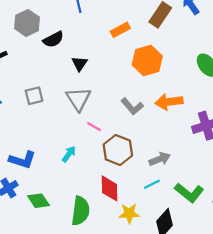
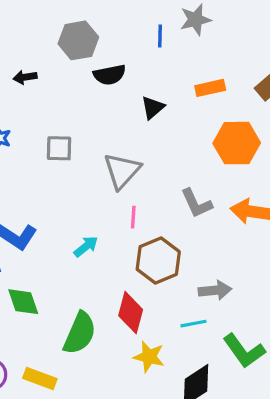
black triangle: (79, 64) -> (153, 108), moved
pink line: (94, 127) -> (133, 217), turned 48

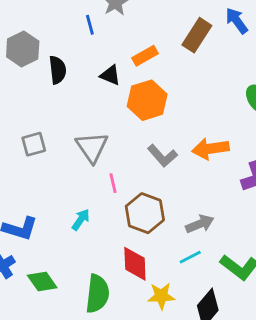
black semicircle: (110, 75) -> (58, 70), turned -68
black triangle: (153, 108) -> (110, 75), moved, turned -40
orange hexagon: (237, 143) -> (147, 100), moved

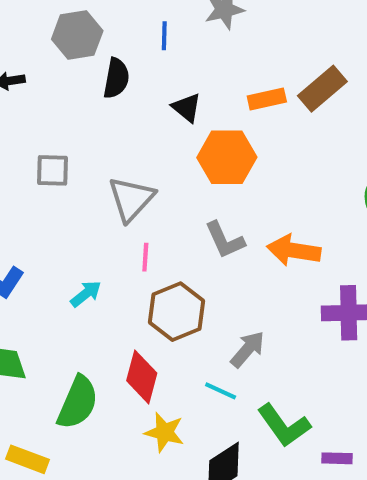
blue line: (90, 25) -> (164, 36), moved
orange rectangle: (145, 56) -> (267, 99), moved
gray arrow: (200, 224) -> (248, 349), turned -44
cyan line: (190, 257) -> (221, 391), turned 35

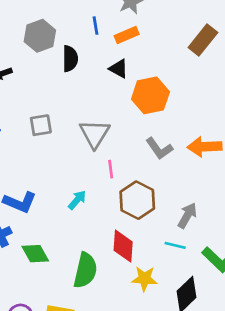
orange rectangle: (267, 99) -> (127, 35), moved

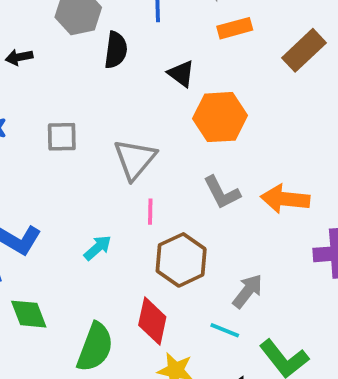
orange rectangle: (127, 35) -> (235, 28), moved

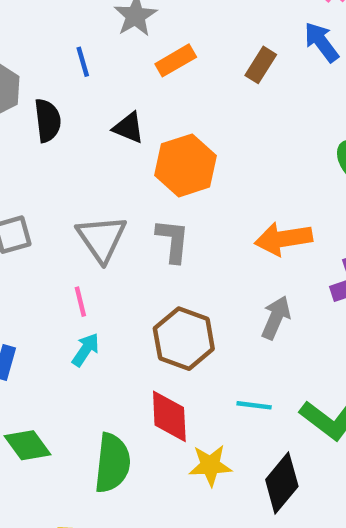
brown rectangle: (304, 50) -> (261, 65), size x0.7
gray L-shape: (222, 193) -> (173, 241), moved, turned -132
pink line: (150, 212) -> (80, 302), moved
gray arrow: (248, 291) -> (276, 318), moved

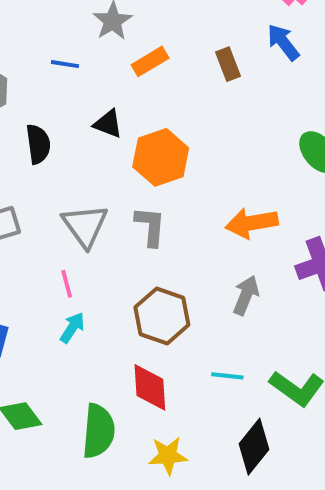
blue line: (83, 62) -> (65, 64), turned -64
brown rectangle: (261, 65) -> (228, 64), turned -52
black semicircle: (48, 120) -> (38, 144), moved
yellow star: (210, 465) -> (168, 456), moved

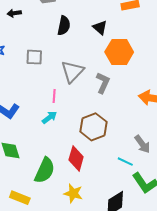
gray arrow: (246, 295) -> (142, 144), moved, turned 102
cyan line: (227, 376) -> (125, 162), moved

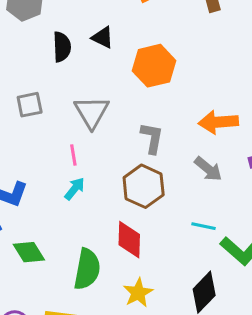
black triangle: (100, 28) -> (103, 37), moved
gray L-shape: (103, 83) -> (152, 138), moved
gray arrow: (142, 144) -> (208, 169), moved
yellow star: (73, 193) -> (138, 293), turned -30

